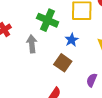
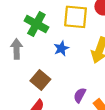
brown square: (63, 63) -> (40, 80), moved

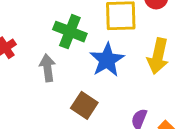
blue star: (61, 48) -> (107, 60), size x1.6

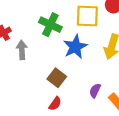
gray arrow: (47, 68) -> (22, 50), moved

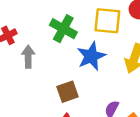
brown square: (57, 78) -> (68, 92), turned 30

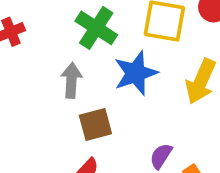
gray arrow: (28, 57) -> (71, 80), moved

